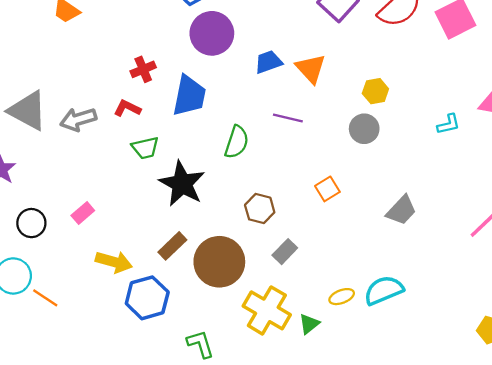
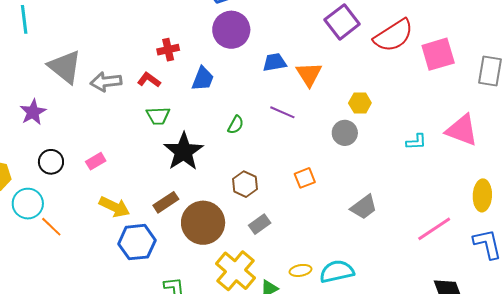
blue trapezoid: (189, 96) -> (203, 79), size x0.7
green semicircle: (237, 142) -> (236, 125), size x0.7

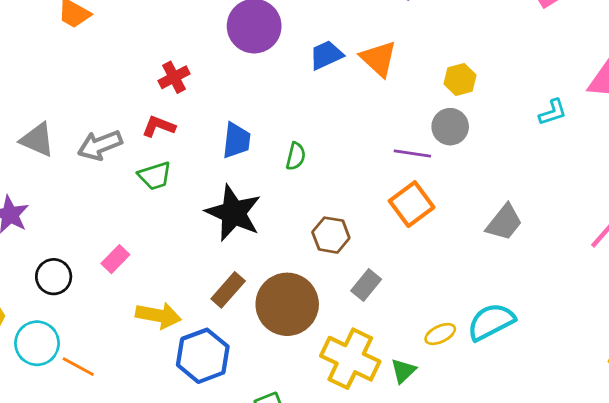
gray triangle: (65, 67) -> (37, 140), size x0.7
blue trapezoid: (203, 79) -> (236, 140), moved
purple line: (282, 112) -> (412, 153), moved
green trapezoid: (158, 116) -> (155, 176), moved
orange square: (305, 178) -> (412, 204), size x1.4

